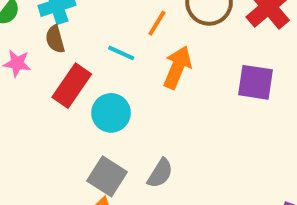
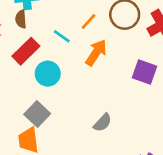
gray semicircle: (160, 173) -> (103, 123), moved

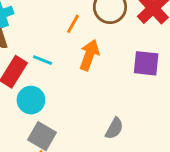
cyan line: (62, 36) -> (42, 60), moved
cyan circle: (48, 74) -> (31, 100), moved

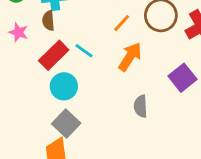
purple square: (146, 63) -> (183, 78), turned 32
gray semicircle: (114, 128) -> (141, 106), moved, turned 135

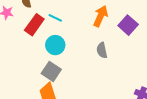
orange arrow: (130, 57) -> (101, 16), moved
cyan circle: (64, 86) -> (55, 45), moved

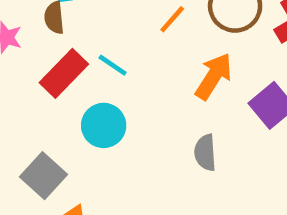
gray square: (51, 71) -> (44, 176), moved

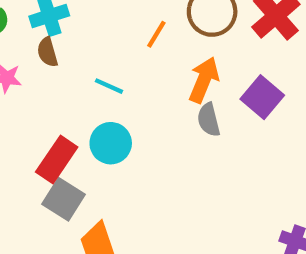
red rectangle: (64, 73) -> (57, 159), moved
gray semicircle: (205, 153) -> (209, 120), moved

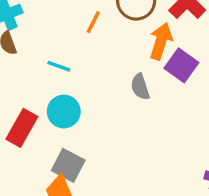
orange arrow: (204, 80) -> (161, 41), moved
gray square: (64, 199) -> (68, 165), moved

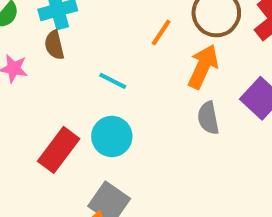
orange arrow: (161, 41) -> (203, 67), moved

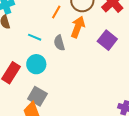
gray semicircle: (208, 118) -> (59, 43), moved

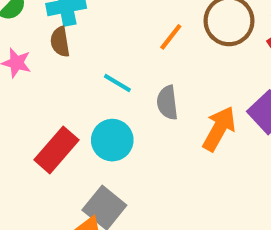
orange arrow: (78, 27) -> (219, 129), moved

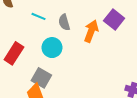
cyan circle: (112, 140) -> (52, 48), moved

